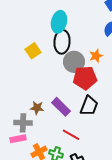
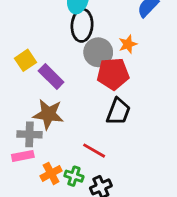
yellow square: (33, 51) -> (25, 60), moved
purple rectangle: (61, 107) -> (51, 77), moved
brown star: (37, 108) -> (48, 114), size x1.6

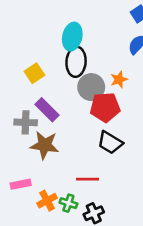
yellow square: (25, 60) -> (34, 73), moved
black trapezoid: (118, 112) -> (110, 143), turned 100
gray cross: (30, 134) -> (26, 122), moved
red line: (94, 151) -> (87, 179), turned -30

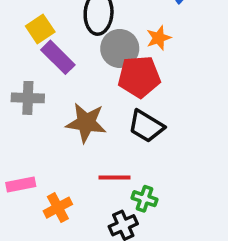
purple rectangle: (47, 110) -> (58, 57), moved
brown star: (44, 145) -> (86, 123), moved
green cross: (68, 203) -> (144, 199), moved

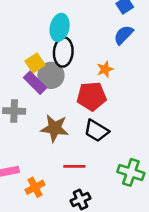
yellow square: (40, 29) -> (35, 63), moved
gray circle: (120, 48) -> (51, 75), moved
green cross: (144, 199) -> (131, 172), moved, size x1.5

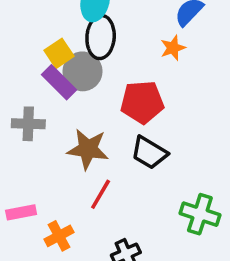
orange star: (105, 69) -> (173, 48), moved
red line: (74, 166) -> (101, 194), moved, turned -60

